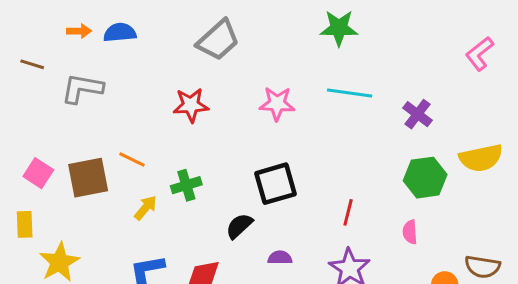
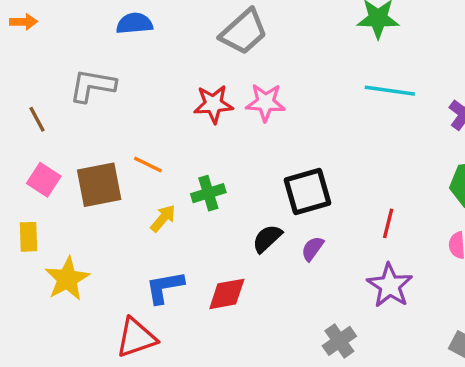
orange arrow: (79, 31) -> (24, 22), moved
brown line: (32, 64) -> (37, 119), moved, turned 45
pink star: (277, 104) -> (265, 102), moved
purple semicircle: (280, 258) -> (313, 249), moved, turned -55

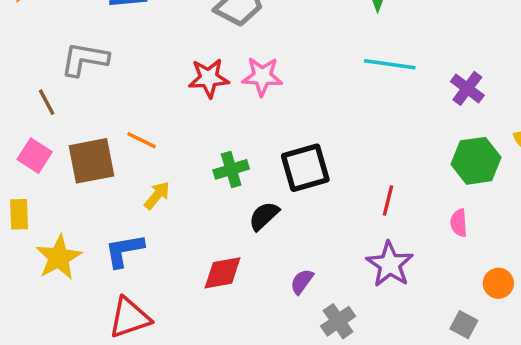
brown line: (37, 119) -> (47, 102), moved
green cross: (208, 193) -> (231, 169), moved
purple semicircle: (313, 249) -> (302, 282), moved
blue L-shape: (165, 287) -> (124, 250), moved

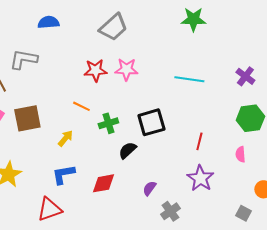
cyan line: (390, 64) -> (189, 79), moved
orange line: (141, 140) -> (81, 106), moved
blue L-shape: (124, 250) -> (63, 174), moved

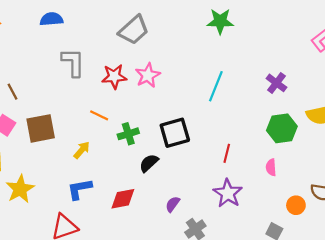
blue semicircle: (48, 22) -> (51, 19), moved
gray L-shape: (23, 59) -> (73, 62), moved, turned 80
pink star: (126, 69) -> (148, 75), turned -30
cyan line: (189, 79) -> (216, 86), turned -76

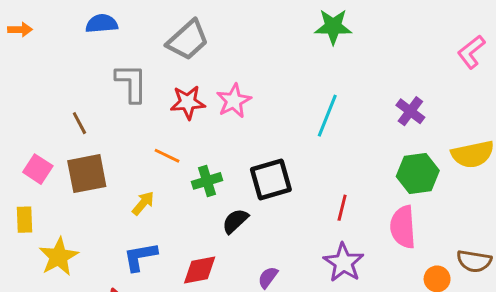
gray trapezoid: (134, 30) -> (188, 40), moved
brown line: (13, 92) -> (79, 123), moved
pink semicircle: (271, 167) -> (403, 227), size x1.8

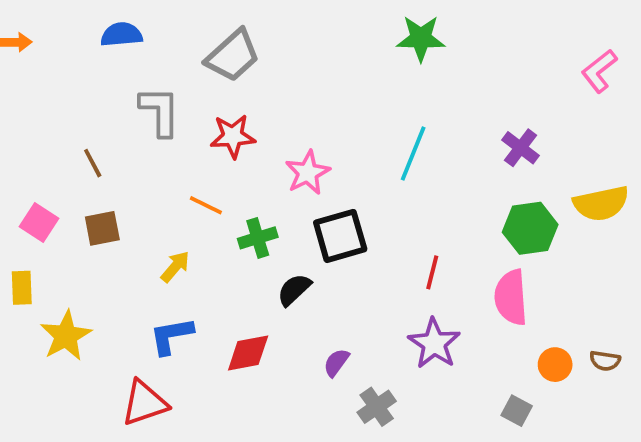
pink star: (234, 101) -> (308, 173), moved
brown square: (87, 174) -> (102, 228), size x0.7
brown semicircle: (474, 261) -> (605, 361), moved, size x0.7

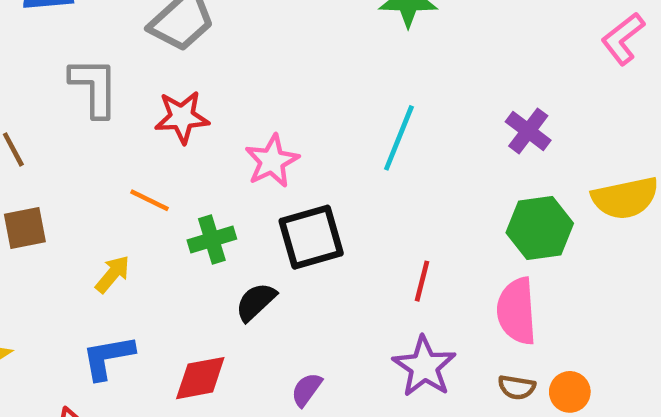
brown semicircle: (605, 361) -> (517, 387), moved

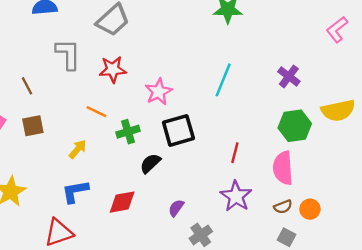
brown semicircle: (517, 387) -> (283, 207), turned -30

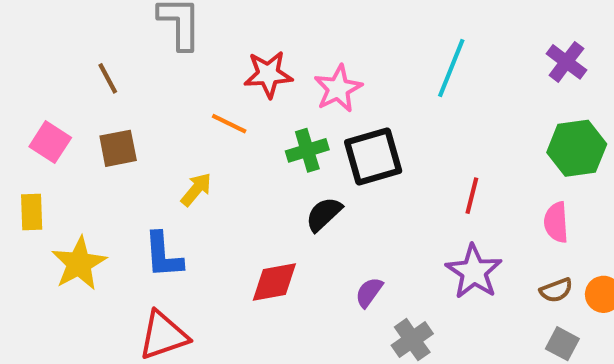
red star: (113, 69) -> (268, 74), moved
green cross: (128, 132) -> (307, 150), moved
pink semicircle: (283, 168) -> (556, 222), size x0.7
blue L-shape: (75, 191) -> (163, 255), moved, turned -84

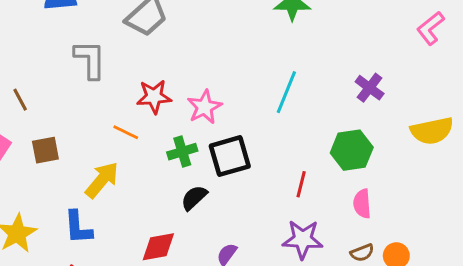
brown line: (108, 78) -> (20, 100), moved
green hexagon: (577, 148) -> (352, 150), moved
yellow arrow: (196, 189) -> (102, 180), size x1.5
purple star: (474, 272) -> (303, 239), turned -30

